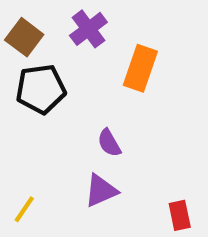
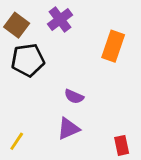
orange rectangle: (140, 68) -> (113, 46), moved
purple semicircle: (109, 143) -> (74, 96), turned -36

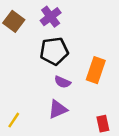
orange rectangle: (113, 46) -> (96, 70), moved
black pentagon: (28, 60) -> (54, 51), moved

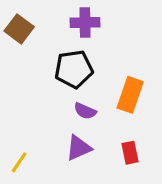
purple cross: (51, 17) -> (85, 23), moved, turned 36
red rectangle: (103, 124) -> (130, 153), moved

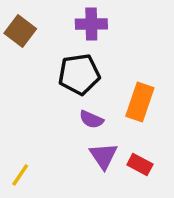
purple triangle: (79, 148) -> (103, 156), moved, turned -40
red rectangle: (130, 153) -> (140, 165), turned -50

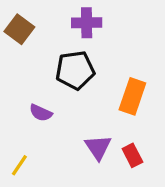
purple semicircle: (91, 119) -> (41, 113), moved
red rectangle: (140, 165) -> (132, 155), turned 35

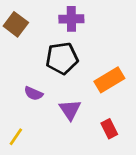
orange rectangle: (132, 96) -> (109, 80), turned 40
purple triangle: (98, 147) -> (70, 110), moved

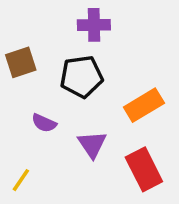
brown square: (16, 24) -> (21, 62), moved, turned 35
red rectangle: (109, 129) -> (144, 169), size x1.6

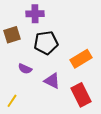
purple cross: (94, 25) -> (35, 14), moved
purple triangle: (92, 144) -> (52, 81), turned -30

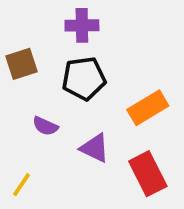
purple cross: (35, 14) -> (82, 25), moved

